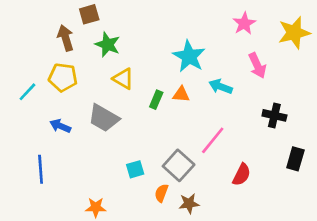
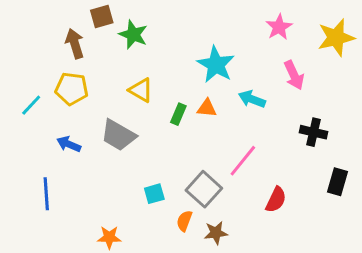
green star: (108, 45) -> (133, 35), moved

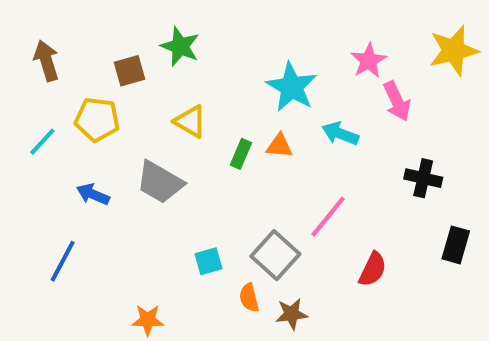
brown square: (102, 17) -> (129, 71), moved
pink star: (279, 27) -> (369, 61), moved
brown arrow: (75, 44) -> (46, 61), moved
blue line: (46, 194) -> (63, 261), turned 32
orange semicircle: (184, 221) -> (249, 298), turned -35

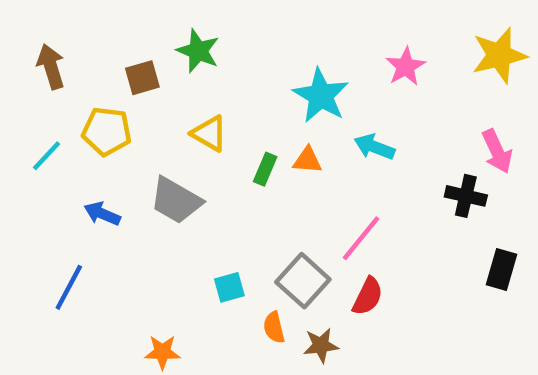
pink arrow: (397, 101) -> (497, 151), moved
red semicircle: (373, 269) -> (368, 296), moved

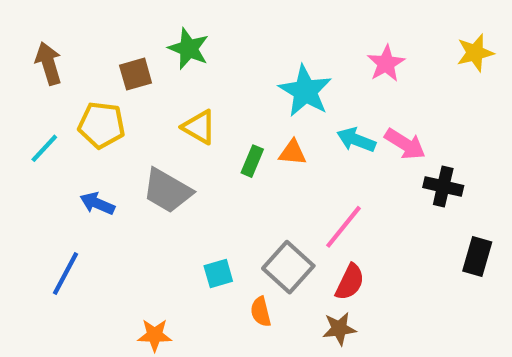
yellow star: (499, 55) -> (475, 53), size x0.7
pink arrow: (497, 151) -> (405, 144), moved, turned -33
brown star: (321, 345) -> (339, 329), moved

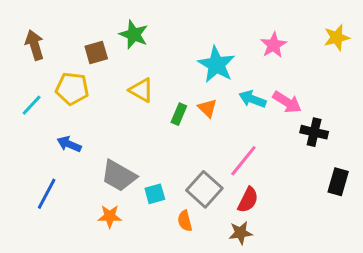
orange triangle: (293, 153) -> (207, 108), turned 40
gray trapezoid: (167, 191) -> (119, 176), moved
orange star: (155, 335) -> (110, 216), moved

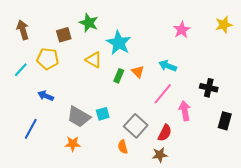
cyan star: (216, 65) -> (119, 43), moved
pink arrow: (287, 102) -> (185, 111), moved, turned -132
pink line: (243, 161) -> (163, 94), moved
cyan square: (155, 194) -> (103, 114), moved

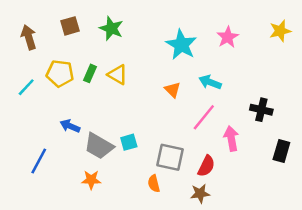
brown square: (64, 35) -> (70, 26), moved
cyan star: (119, 43) -> (181, 45), moved
green rectangle: (119, 76) -> (90, 73), moved
blue arrow: (46, 96) -> (70, 126), moved
gray square: (136, 126) -> (170, 157), turned -30

